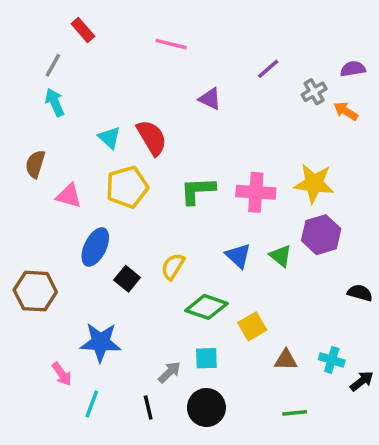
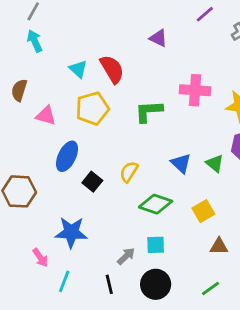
pink cross: (256, 192) -> (195, 90), moved
yellow square: (252, 326) -> (203, 211), moved
green line: (295, 413) -> (210, 289), moved, turned -30

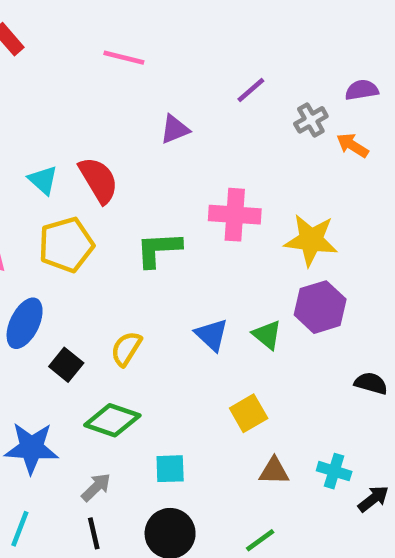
purple triangle: (158, 38) -> (175, 129), turned -48
green diamond: (156, 204) -> (112, 420), moved
gray arrow: (126, 256) -> (96, 487), moved

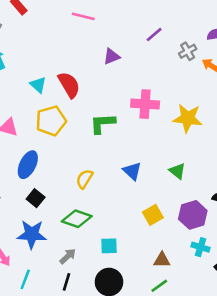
purple hexagon: (320, 307) -> (193, 215), moved
green triangle: (267, 335) -> (177, 171), moved
black square: (66, 365) -> (36, 198), moved
brown triangle: (274, 471) -> (162, 260), moved
black line: (94, 533) -> (66, 282), turned 30

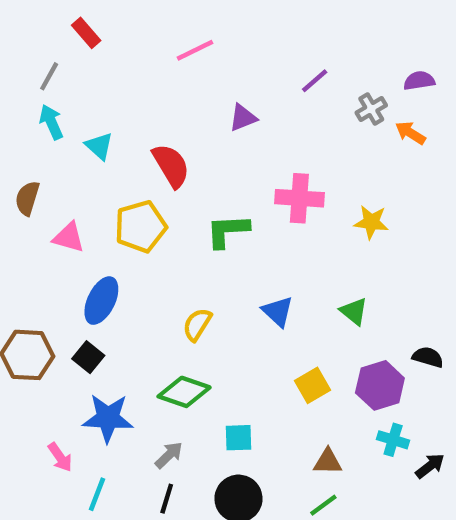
pink line: (83, 16) -> (195, 50), turned -40
cyan triangle: (38, 85) -> (99, 146), moved
yellow star: (188, 118) -> (371, 222), size x0.7
black square: (36, 198) -> (88, 357), moved

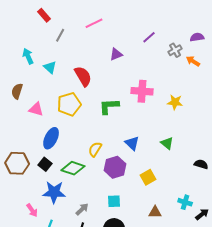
gray line: (49, 76) -> (60, 35), moved
purple hexagon: (380, 385) -> (115, 167), moved
green diamond: (184, 392) -> (73, 168), moved

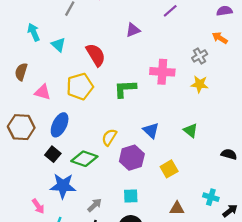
gray cross: (175, 50) -> (200, 56), moved
brown hexagon: (17, 163) -> (21, 127), moved

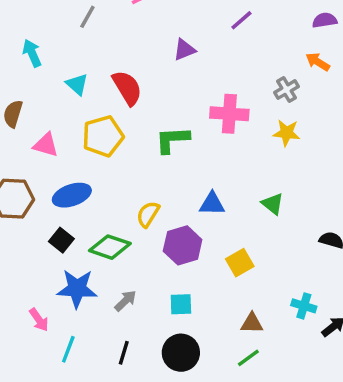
cyan triangle: (58, 45) -> (77, 84), moved
blue ellipse: (60, 125) -> (72, 195), turned 45
blue triangle: (151, 131) -> (212, 204), turned -42
gray arrow: (95, 205) -> (125, 301), moved

